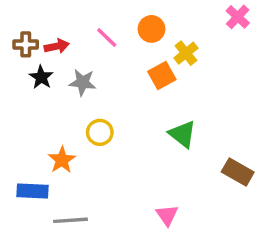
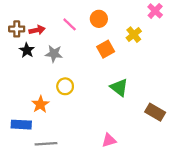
yellow cross: (186, 53) -> (134, 35), moved
pink triangle: (167, 215) -> (109, 140), turned 49

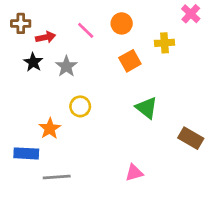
brown cross: (17, 29) -> (21, 23), moved
yellow cross: (134, 35) -> (164, 43), turned 35
gray star: (54, 54) -> (66, 66), turned 30

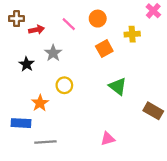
black star: (33, 62) -> (27, 64), moved

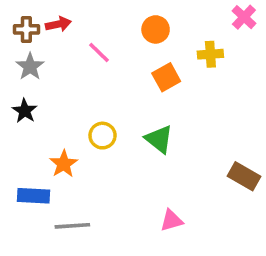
pink line: (69, 24) -> (99, 52), moved
red arrow: (37, 30) -> (58, 24), moved
gray star: (53, 53) -> (30, 67), moved
black star: (27, 64) -> (25, 111), moved
green triangle: (118, 86) -> (159, 139), moved

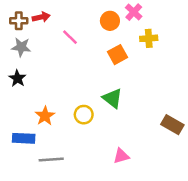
pink cross: (244, 17) -> (134, 12), moved
gray star: (30, 67) -> (21, 47), turned -30
yellow circle: (103, 136) -> (84, 115), moved

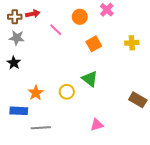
orange circle: (110, 21) -> (80, 17), moved
yellow cross: (149, 38) -> (132, 43), moved

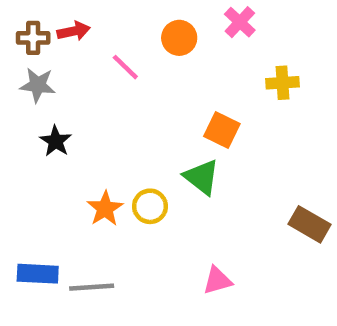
yellow cross: (132, 43) -> (283, 83), moved
orange square: (94, 44) -> (222, 130), moved, turned -35
black star: (14, 63) -> (56, 141), moved
orange star: (36, 93) -> (105, 209), moved
blue rectangle: (19, 111) -> (38, 274), moved

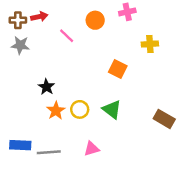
pink cross: (240, 22) -> (127, 12), turned 35
black star: (56, 141) -> (46, 87), moved
green triangle: (202, 177) -> (112, 109), moved
pink triangle: (217, 280) -> (92, 149), moved

